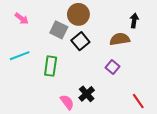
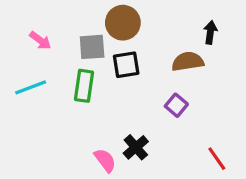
pink arrow: (22, 19) -> (40, 40), moved
gray square: (59, 30) -> (92, 47), turned -30
black square: (80, 41) -> (126, 65), turned 30
green rectangle: (51, 66) -> (84, 86), moved

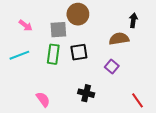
black square: (126, 65) -> (79, 52), moved
black cross: (136, 147) -> (86, 93), turned -35
pink semicircle: (105, 160) -> (43, 99), moved

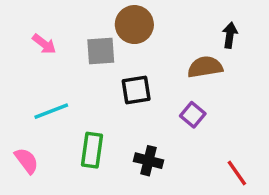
green rectangle: (53, 54) -> (92, 150), moved
cyan line: (19, 55) -> (51, 111), moved
pink semicircle: (43, 99) -> (27, 161), moved

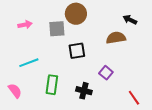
black arrow: (230, 35) -> (130, 20), turned -72
pink arrow: (44, 44) -> (25, 25), turned -48
purple square: (193, 115) -> (106, 73), moved

